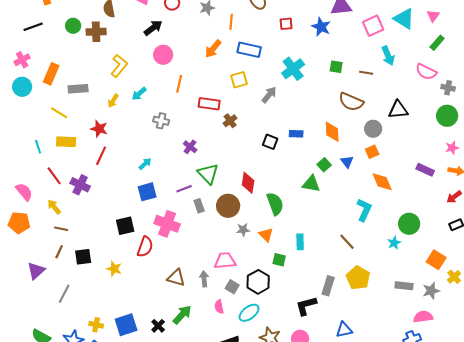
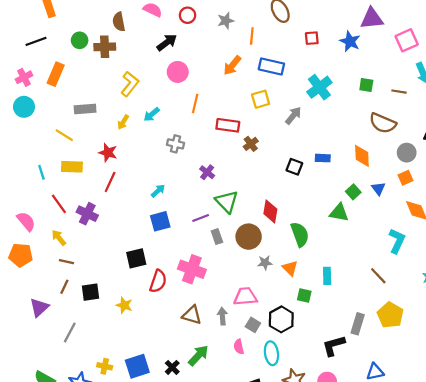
orange rectangle: (51, 74) -> (56, 74), moved
pink cross: (167, 224) -> (192, 269), moved
cyan ellipse: (249, 313) -> (271, 353), turned -60

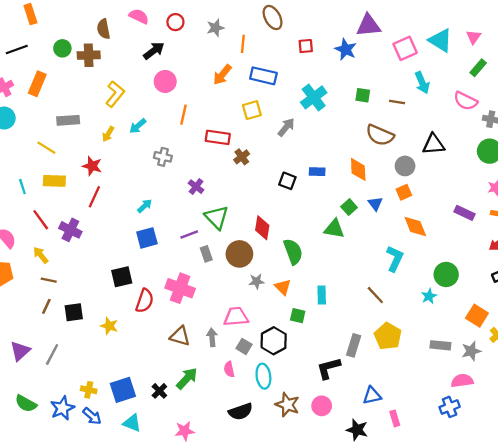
purple triangle: (39, 307) -> (20, 351), moved

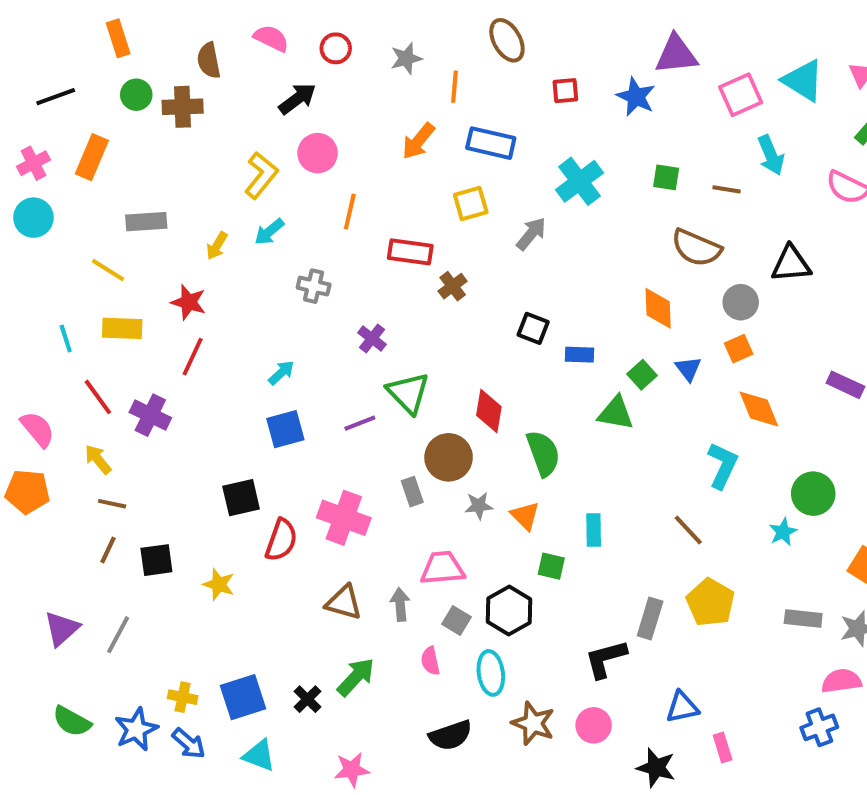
orange rectangle: (30, 14) -> (118, 38), moved
yellow L-shape: (115, 94) -> (261, 175), moved
blue rectangle: (317, 172) -> (579, 355), moved
gray rectangle: (206, 254) -> (412, 492), moved

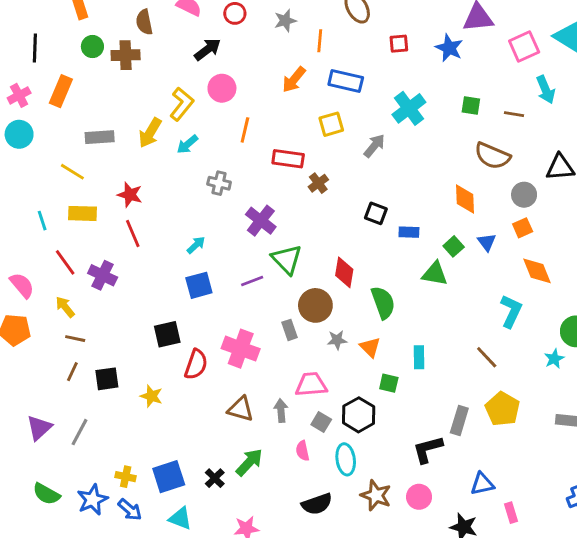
black line: (56, 97) -> (35, 48), turned -68
yellow arrow: (217, 246) -> (150, 133), moved, size x1.5
purple cross: (372, 338) -> (261, 221), size x1.5
red line: (193, 357) -> (133, 234), turned -48

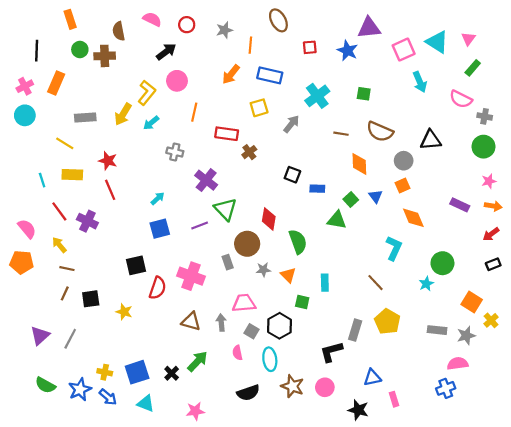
brown line: (514, 114) -> (341, 134), moved

